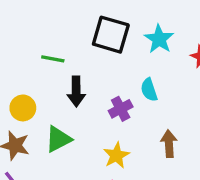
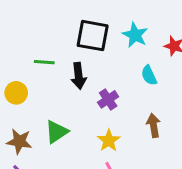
cyan semicircle: (149, 90) -> (149, 75), moved
black arrow: (76, 91) -> (79, 76), moved
yellow circle: (23, 108) -> (16, 93), moved

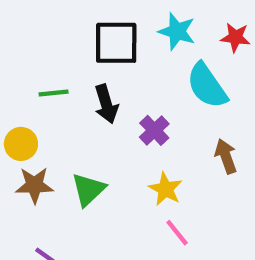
cyan semicircle: (149, 75) -> (207, 86), size x1.6
brown star: (19, 141) -> (34, 185), moved

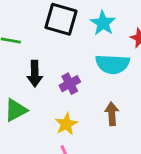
cyan semicircle: (207, 86) -> (112, 64), turned -68
black arrow: (106, 104) -> (35, 74), moved

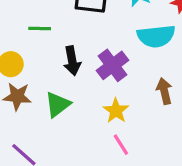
purple cross: (70, 84) -> (113, 65), size x1.4

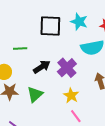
black arrow: (72, 61) -> (42, 67), turned -108

